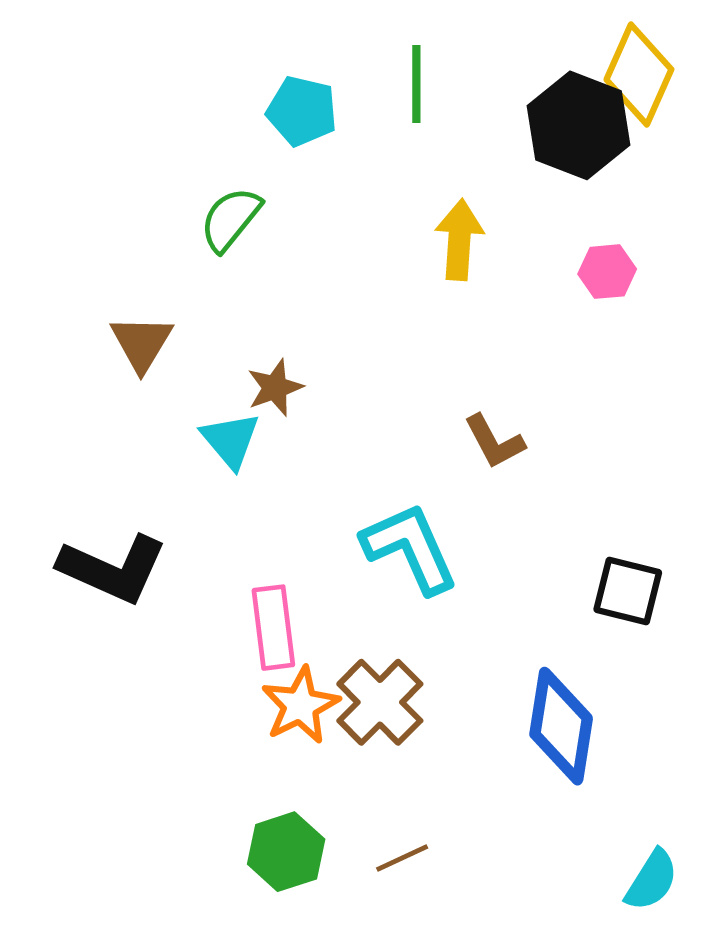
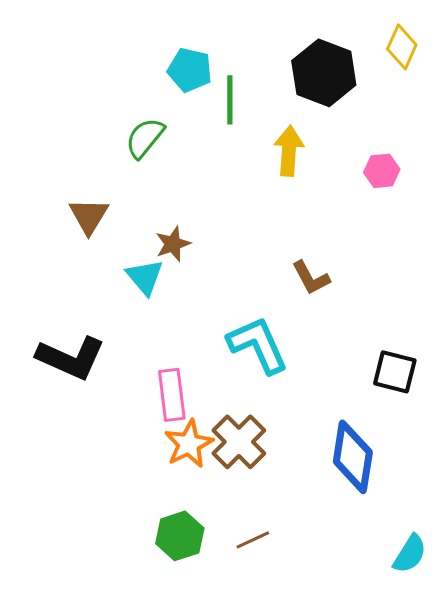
yellow diamond: (639, 74) -> (402, 47), size x0.7
green line: (416, 84) -> (230, 100), moved
black hexagon: (579, 125) -> (324, 73), moved

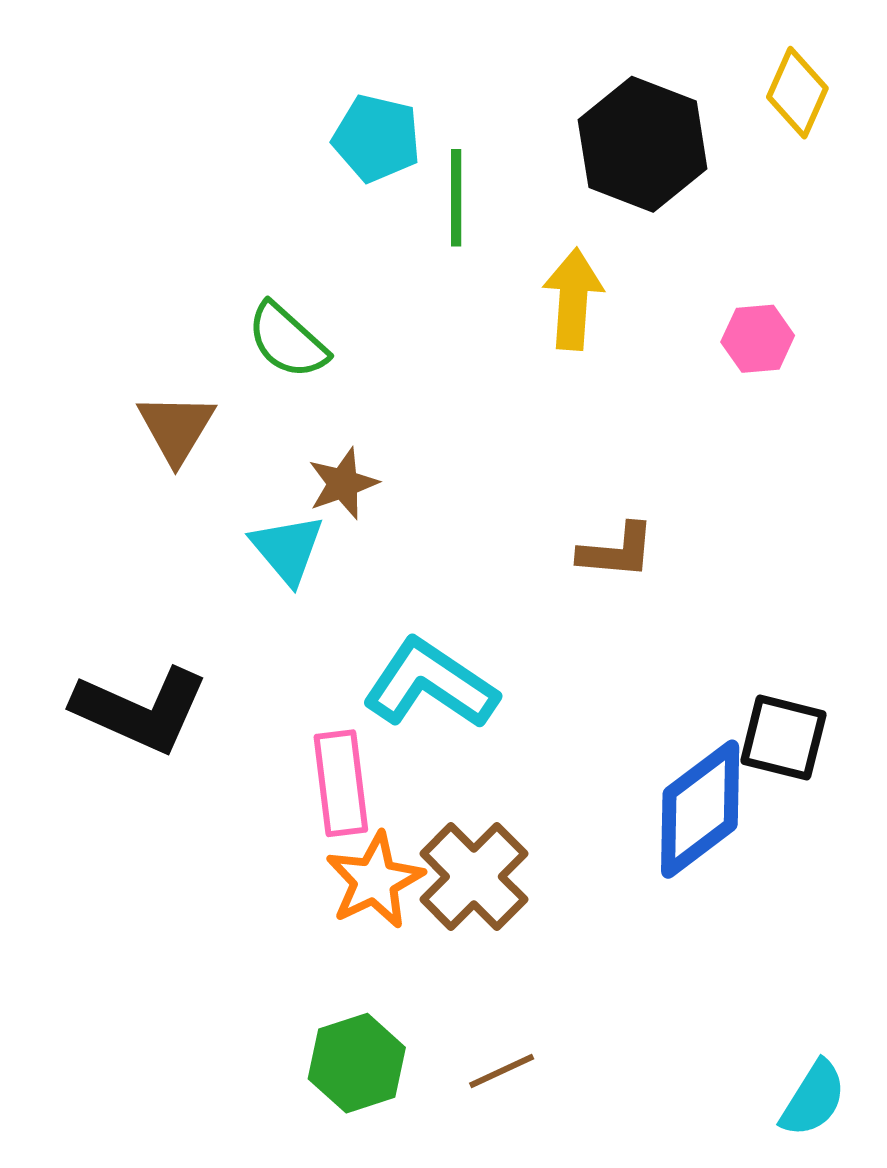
green semicircle: (145, 138) -> (287, 341), moved, turned -87
brown L-shape: (311, 278) -> (617, 551), turned -57
cyan L-shape: (258, 345) -> (430, 684), moved, turned -32
blue diamond: (353, 457) -> (700, 809), moved, turned 44

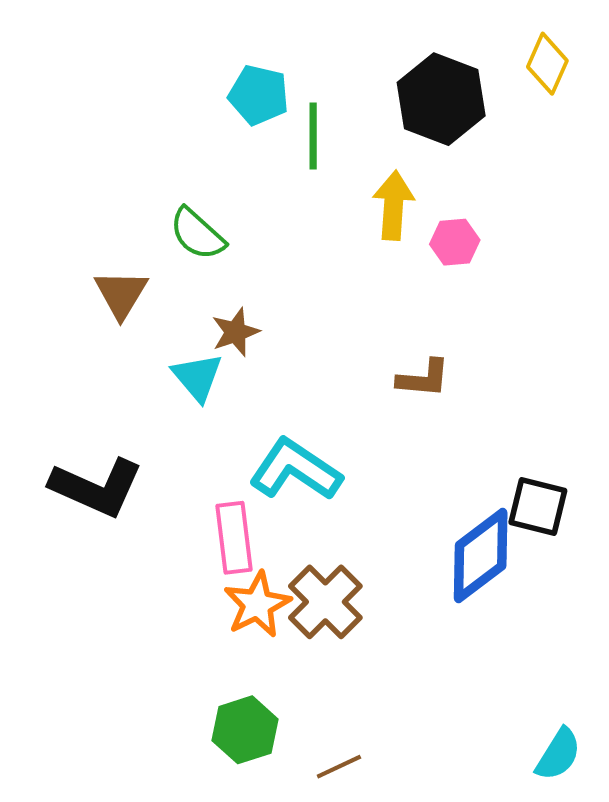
pink hexagon: (758, 339) -> (455, 242), moved
brown line: (502, 1071) -> (339, 767), moved

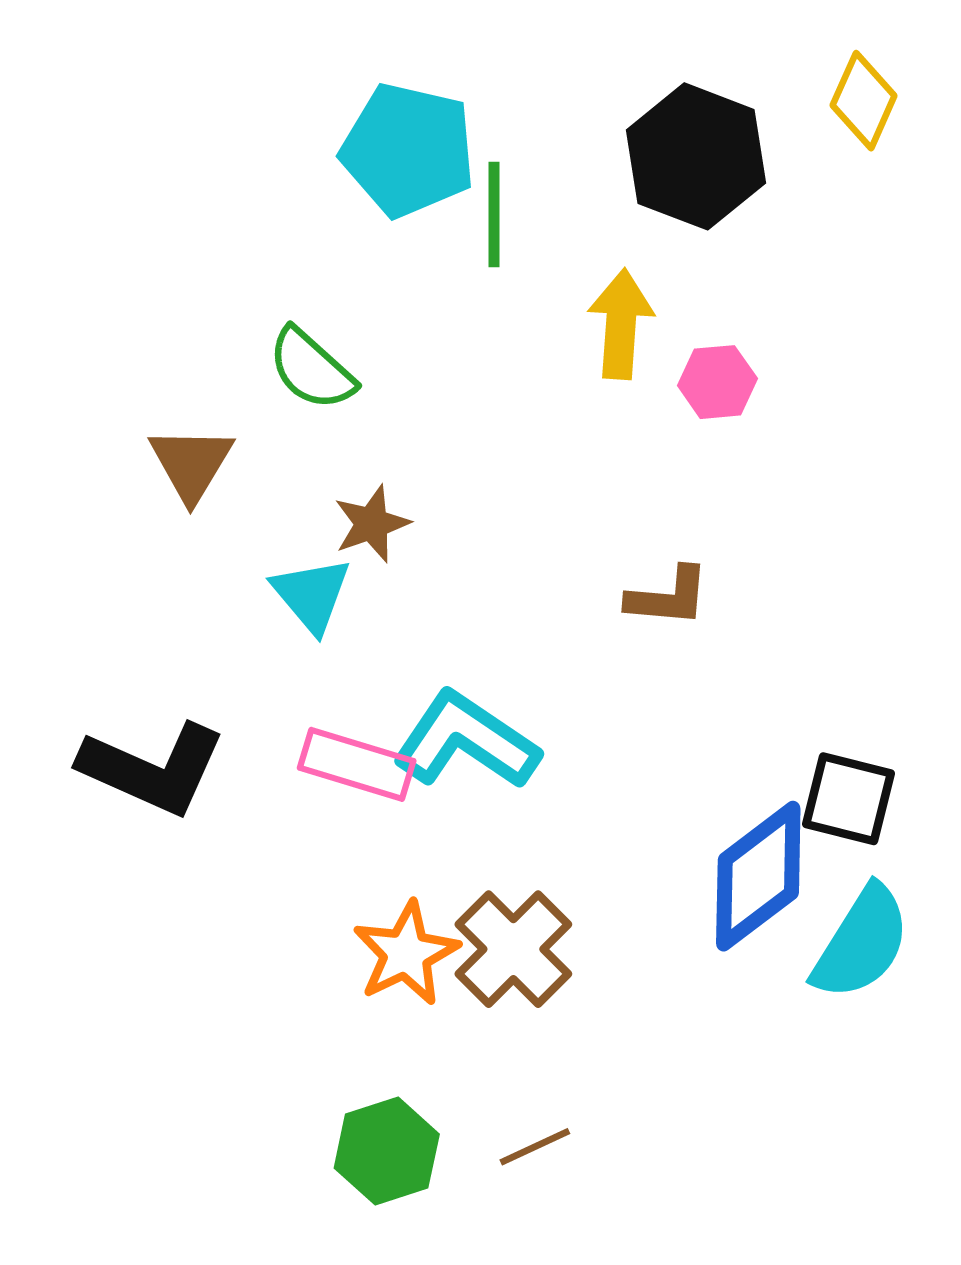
cyan pentagon: (259, 95) -> (408, 150), size x1.4
pink rectangle: (234, 538) -> (357, 764), moved, turned -66
cyan semicircle: (558, 754) -> (861, 943), moved, size x1.4
brown line: (339, 767) -> (535, 1147), moved

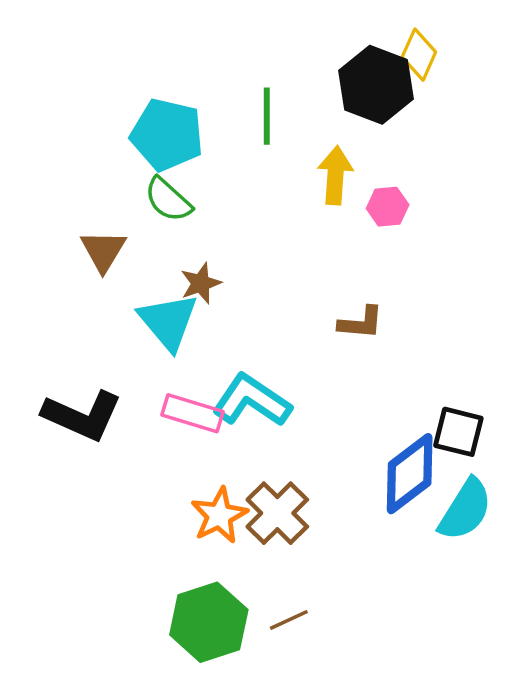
yellow diamond: (864, 101) -> (419, 55), moved
cyan pentagon: (408, 150) -> (167, 135), moved
cyan triangle: (311, 595) -> (168, 322), size x1.4
green hexagon: (387, 1151) -> (209, 622), size x1.4

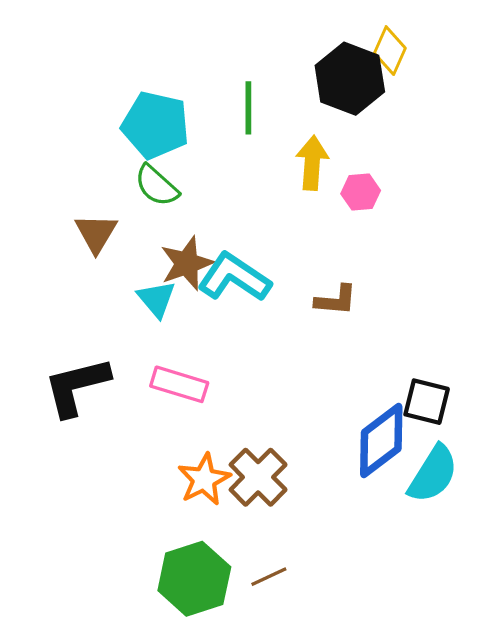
brown star: (201, 283) -> (187, 263), size x1.4
cyan triangle: (168, 322) -> (157, 299), size x0.7
cyan L-shape: (252, 401) -> (234, 277), moved
black L-shape: (82, 416) -> (77, 386), turned 142

